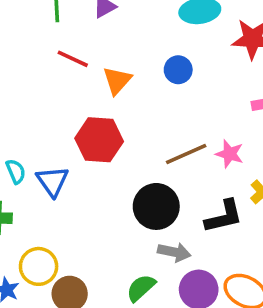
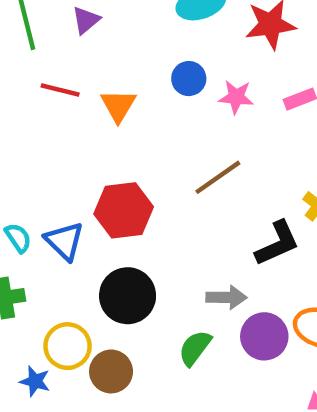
red hexagon: (99, 140) -> (124, 210), moved
pink star: (230, 154) -> (236, 97), moved
black circle: (156, 206) -> (128, 296), moved

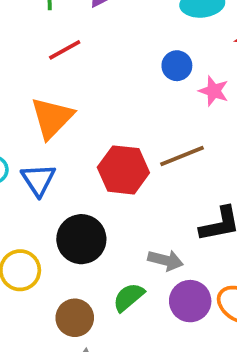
red line: (60, 90) -> (65, 50), turned -56
orange triangle: (118, 106) -> (52, 118), moved, size x1.4
red hexagon: (124, 210) -> (123, 170), moved
brown circle: (111, 371) -> (75, 318), moved

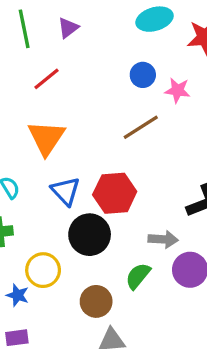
brown line: (182, 156) -> (141, 127), moved
red hexagon: (123, 170) -> (115, 193), moved
blue triangle: (38, 180) -> (66, 191), moved

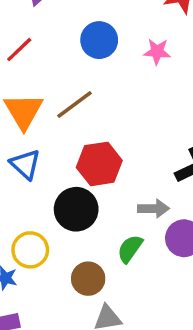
blue circle: (143, 75) -> (99, 40), moved, size x1.4
brown line: (141, 127) -> (74, 104), moved
blue triangle: (66, 191) -> (25, 164), moved

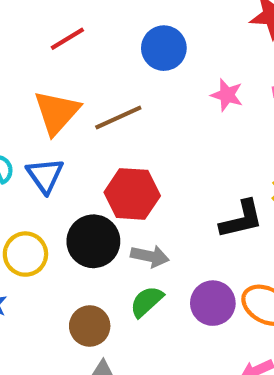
pink star: (157, 52) -> (227, 95), moved
gray arrow: (154, 209) -> (150, 256), moved
yellow circle: (30, 250) -> (25, 254), moved

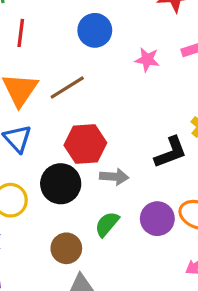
red line: (67, 39) -> (21, 33), turned -44
gray arrow: (150, 256) -> (114, 177), moved

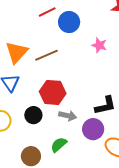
red line: (21, 33) -> (47, 12), moved, turned 48
black circle: (61, 184) -> (33, 115), size x0.7
purple circle: (157, 219) -> (93, 129), moved

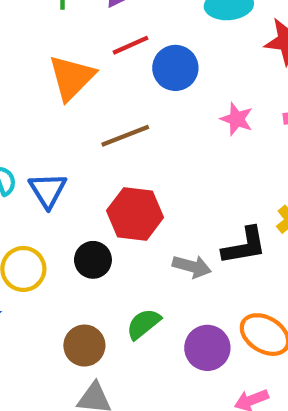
orange triangle: (17, 52) -> (72, 77), moved
gray arrow: (68, 116) -> (192, 266), moved
purple circle: (93, 129) -> (207, 348), moved

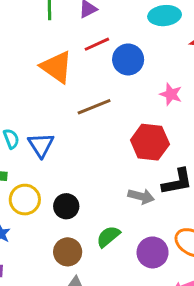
orange triangle: (72, 77) -> (57, 67), turned -39
red hexagon: (135, 214) -> (150, 142), moved
black circle: (93, 260) -> (66, 206), moved

